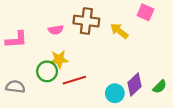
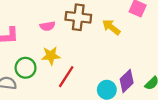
green circle: (47, 71) -> (26, 68), moved
red line: (74, 80) -> (66, 77), turned -40

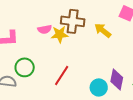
yellow star: (51, 56) -> (60, 34), moved
purple diamond: (127, 81) -> (117, 79), turned -35

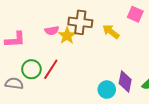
yellow star: (60, 34) -> (67, 36), turned -30
red line: (62, 75) -> (51, 69), moved

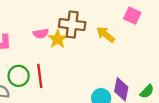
red line: (51, 69) -> (40, 76), turned -40

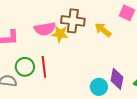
pink semicircle: (41, 33) -> (45, 29), size x1.5
yellow star: (58, 39) -> (60, 34), turned -30

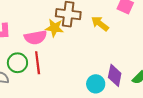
pink semicircle: (45, 29) -> (35, 37), moved

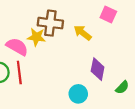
pink semicircle: (35, 37) -> (17, 47), turned -140
purple diamond: (115, 75) -> (98, 69), moved

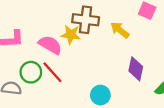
red line: (19, 72) -> (52, 72), turned -35
cyan circle: (78, 94) -> (100, 95), moved

